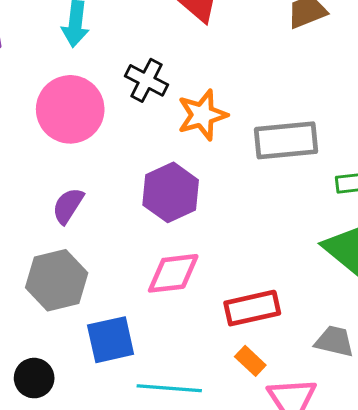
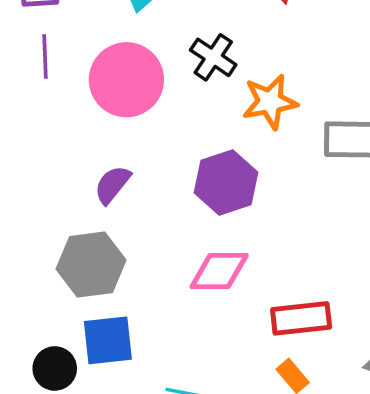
blue square: (111, 340) -> (108, 340), moved

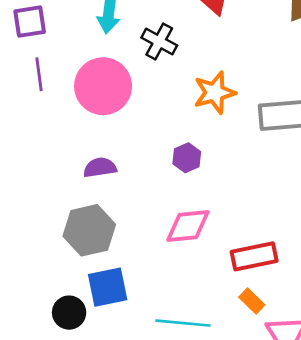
black cross: (213, 57) -> (159, 42), moved
purple hexagon: (226, 182) -> (187, 158), size x0.6
purple semicircle: (112, 185) -> (100, 168), turned 48

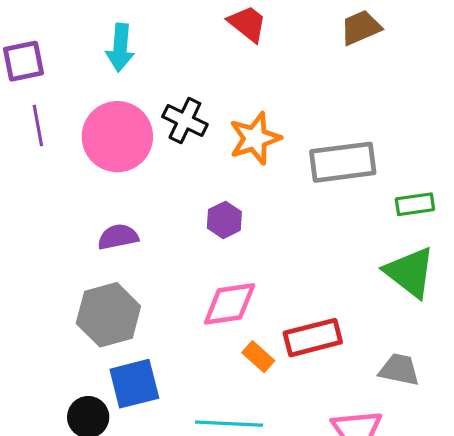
black cross: (159, 42) -> (185, 121), moved
orange rectangle: (252, 301) -> (258, 357), moved

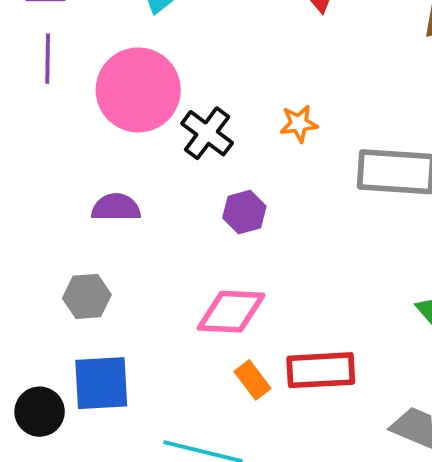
black cross: (185, 121) -> (207, 133), moved
orange star: (255, 138) -> (299, 124), size x0.6
gray hexagon: (108, 315) -> (87, 296), size x0.6

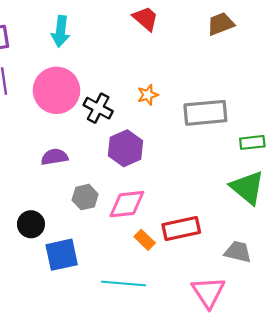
purple hexagon: (244, 212) -> (125, 148), size x1.5
gray hexagon: (87, 296) -> (85, 197), moved
black circle: (40, 412) -> (31, 224), moved

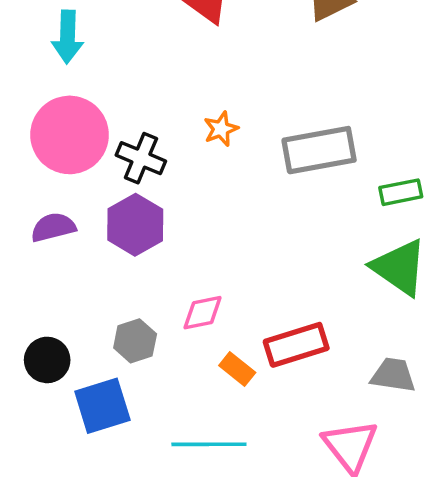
purple hexagon: (125, 148) -> (135, 225), moved
purple semicircle: (54, 157) -> (53, 227), moved
gray hexagon: (85, 197) -> (135, 341), moved
pink diamond: (127, 204) -> (203, 313), size x0.7

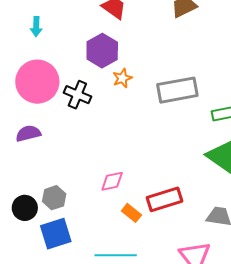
cyan arrow: (68, 37) -> (36, 27), size x0.7
purple hexagon: (135, 225) -> (102, 51), moved
gray hexagon: (135, 341) -> (54, 198), moved

